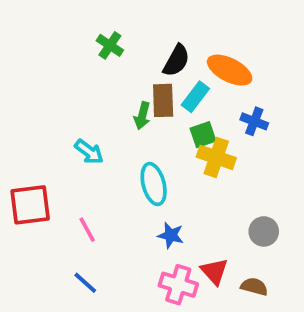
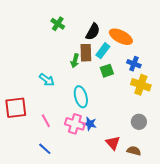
yellow cross: (216, 157) -> (141, 85), moved
pink cross: (178, 285) -> (75, 124), moved

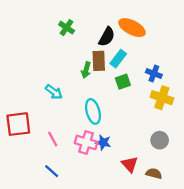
orange ellipse: (121, 37) -> (132, 28), moved

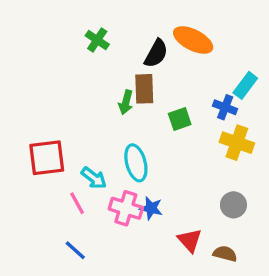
cyan rectangle: (118, 59) -> (245, 85), moved
cyan arrow: (54, 92) -> (94, 178), moved
red square: (18, 124) -> (47, 158), moved

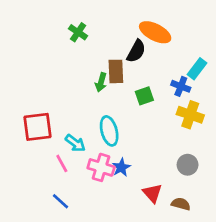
black semicircle: (156, 53) -> (136, 51), moved
blue star: (151, 208) -> (121, 167), turned 30

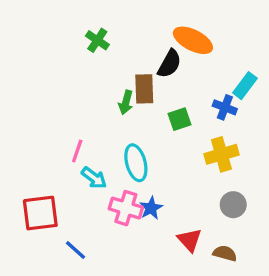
yellow cross: (190, 115) -> (221, 154), moved, turned -35
red square: (37, 127) -> (40, 213), moved
pink line: (62, 163) -> (77, 151), moved, turned 48

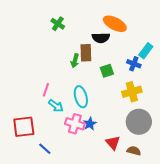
black semicircle: (169, 64) -> (101, 38), turned 60
gray circle: (233, 205) -> (139, 122), size x1.6

